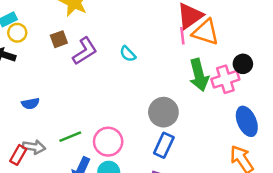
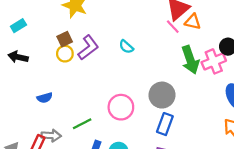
orange triangle: (206, 32) -> (193, 22), size x0.7
yellow circle: (17, 33) -> (65, 54), moved
pink line: (182, 36) -> (173, 27), turned -32
pink circle: (108, 142) -> (121, 107), moved

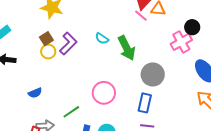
green arrow: (190, 60) -> (127, 48), moved
gray circle: (162, 95) -> (153, 74), moved

